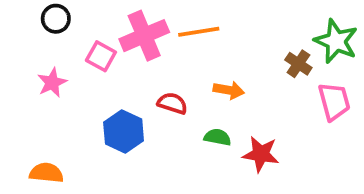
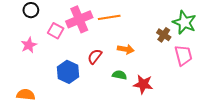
red semicircle: (172, 103) -> (95, 56), turned -70

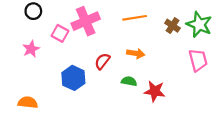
orange line: (109, 17) -> (135, 18), moved
brown cross: (164, 35) -> (172, 26), moved

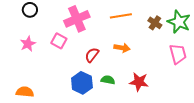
pink square: (60, 33) -> (59, 41), moved
blue hexagon: (73, 78) -> (82, 83), moved
green semicircle: (129, 81) -> (108, 80), moved

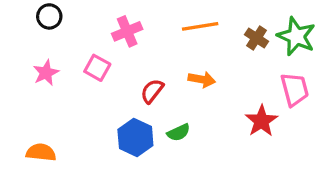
pink cross: (77, 19) -> (127, 31), size x0.7
green semicircle: (108, 80) -> (179, 133), turned 144
red star: (139, 82) -> (261, 121), moved, turned 30

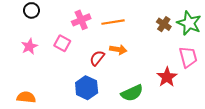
orange line: (200, 26) -> (113, 22), moved
orange arrow: (202, 79) -> (118, 50), moved
green semicircle: (179, 133) -> (132, 93), moved, size x1.5

